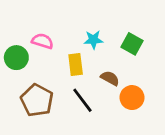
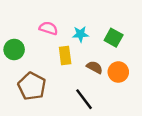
pink semicircle: (43, 41) -> (48, 28), moved
orange circle: (132, 98) -> (118, 72), moved
black line: (82, 100) -> (84, 99), moved

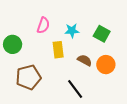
pink semicircle: (48, 28) -> (43, 25), turned 91
brown pentagon: (32, 86) -> (28, 77), turned 30

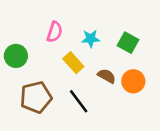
yellow rectangle: (58, 50) -> (73, 63), turned -35
black line: (75, 89) -> (79, 101), moved

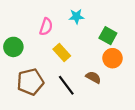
cyan star: (91, 39) -> (76, 16), moved
brown semicircle: (107, 76) -> (93, 77), moved
orange circle: (133, 81) -> (112, 58), moved

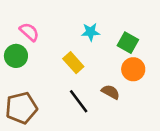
cyan star: (76, 16) -> (91, 32), moved
pink semicircle: (46, 27) -> (29, 32), moved, turned -66
brown pentagon: (30, 82) -> (21, 108), moved

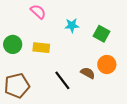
pink semicircle: (29, 32) -> (38, 12), moved
yellow rectangle: (73, 63) -> (41, 48), moved, turned -42
orange circle: (133, 69) -> (107, 64), moved

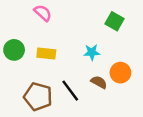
cyan star: (72, 25) -> (92, 52), moved
green square: (102, 34) -> (114, 21), moved
brown pentagon: (17, 86) -> (38, 97), moved, turned 30

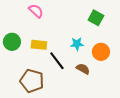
orange circle: (120, 73) -> (101, 52), moved
black line: (70, 91) -> (57, 61), moved

